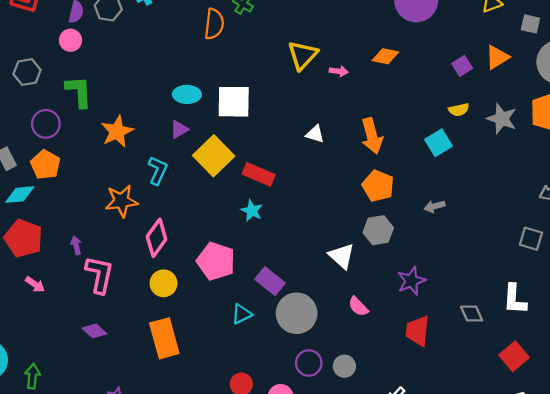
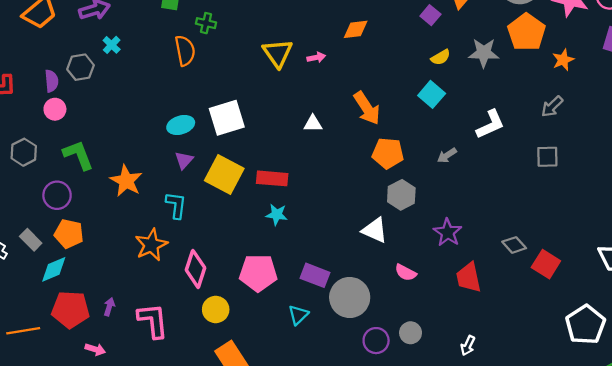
purple arrow: (76, 245) -> (109, 307), moved, turned 48
white L-shape: (515, 299) -> (490, 124), moved, turned -100
red square: (514, 356) -> (546, 264), moved

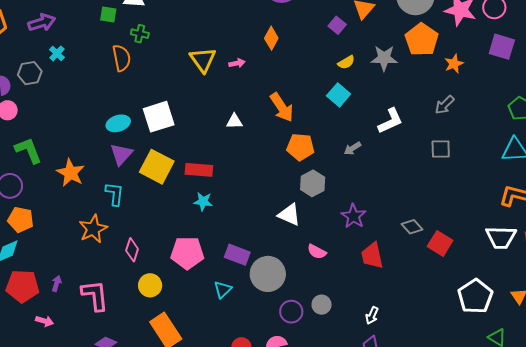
orange diamond: (356, 29) -> (271, 38), turned -55
purple triangle: (184, 160) -> (121, 154), size x1.4
pink diamond: (195, 269) -> (132, 250), size x0.7

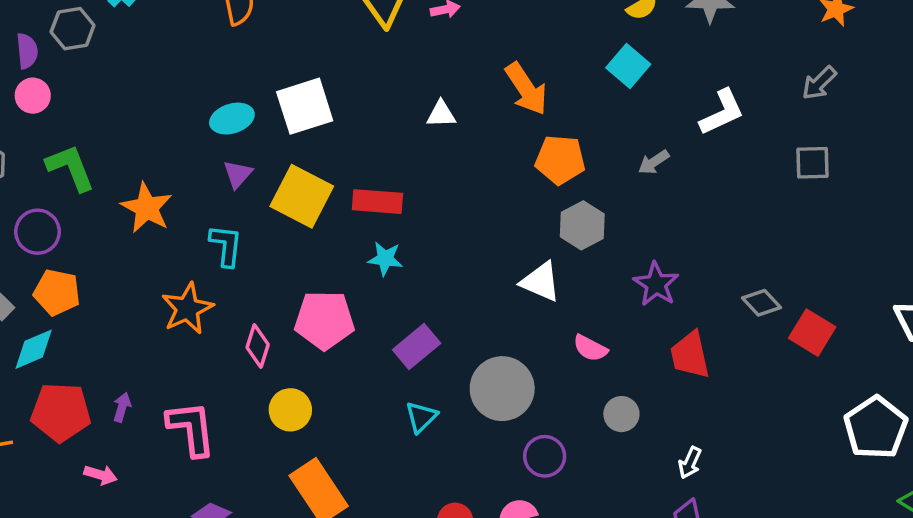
purple triangle: (121, 154) -> (238, 174), size x0.7
pink pentagon: (187, 253) -> (324, 320), moved
purple rectangle: (237, 255) -> (417, 346), moved, turned -60
gray circle: (322, 305) -> (621, 414), moved

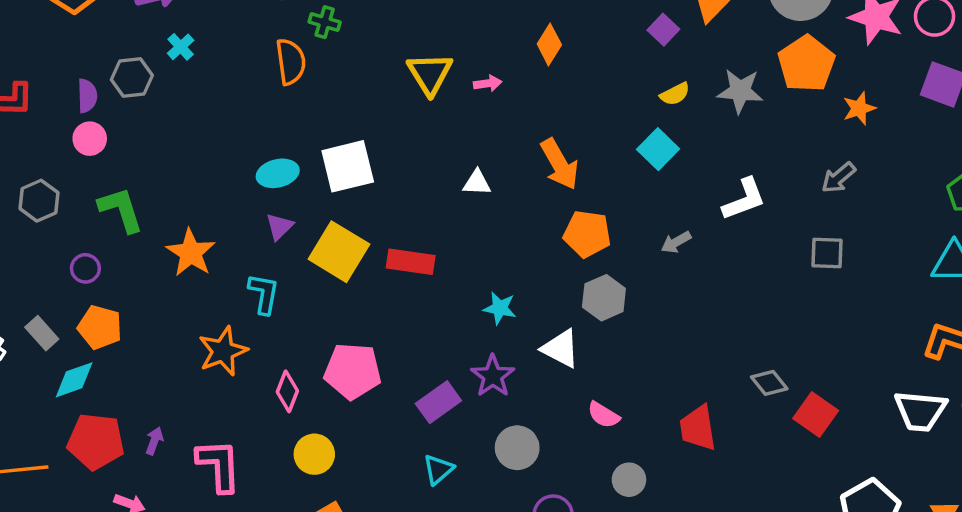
purple circle: (38, 232) -> (85, 268), size x0.7
cyan star: (385, 259) -> (500, 308), moved
purple star: (656, 284) -> (493, 376), moved
gray circle: (502, 389) -> (517, 448), size x0.7

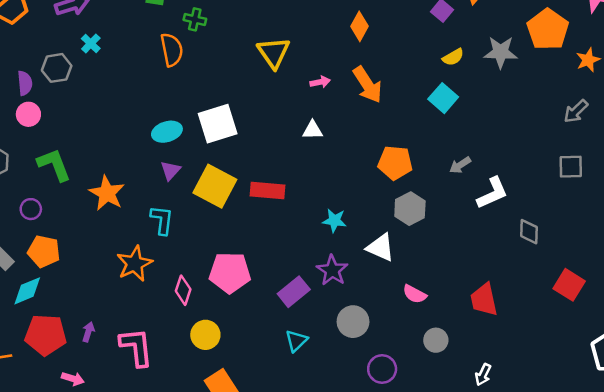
pink arrow: (488, 83) -> (320, 82), moved
orange arrow: (560, 164) -> (367, 85), moved
white L-shape: (744, 199) -> (492, 193), moved
gray diamond: (769, 383) -> (529, 232), moved, turned 44

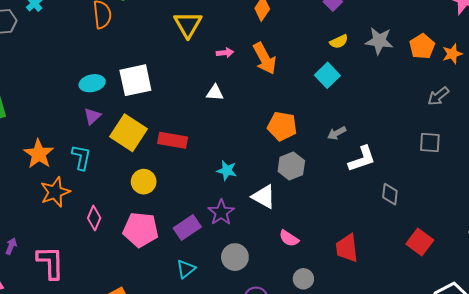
orange pentagon: (548, 29) -> (422, 46), moved, size x0.7
orange star: (107, 193) -> (39, 154), moved
pink pentagon: (230, 273) -> (141, 230), moved
yellow circle: (205, 335) -> (144, 182), moved

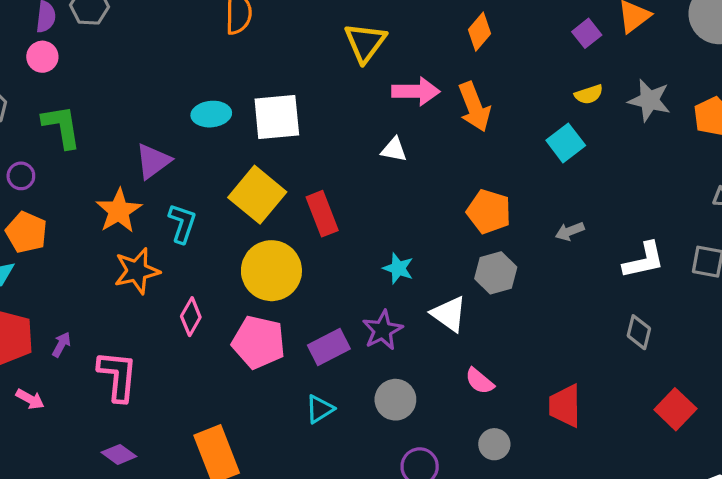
pink arrow: (225, 53) -> (416, 91), size x1.8
purple triangle: (92, 116) -> (153, 161), moved, size x1.4
red rectangle: (173, 140) -> (322, 214), turned 52
white L-shape: (362, 159) -> (644, 260), moved
yellow circle: (144, 182) -> (271, 271), size x1.6

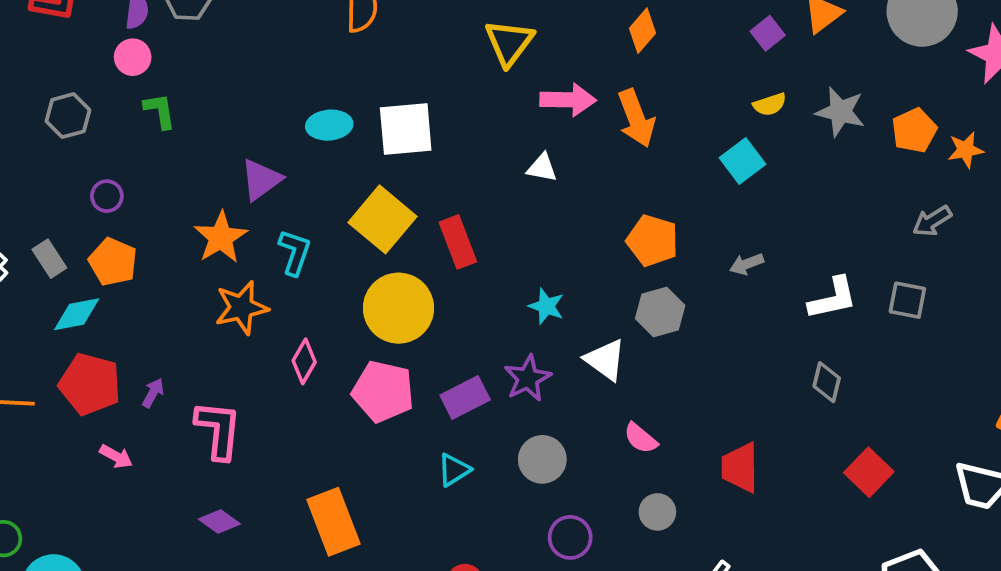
green L-shape: (62, 126) -> (160, 111), moved, size x0.7

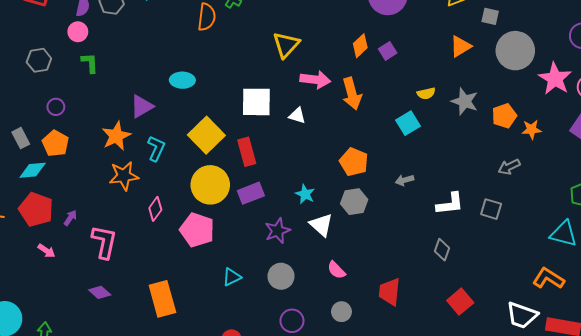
purple square: (768, 33) -> (388, 51), moved
white square: (406, 129) -> (256, 102), moved
cyan star: (546, 306) -> (305, 194), moved
purple rectangle: (465, 397) -> (251, 193), moved

